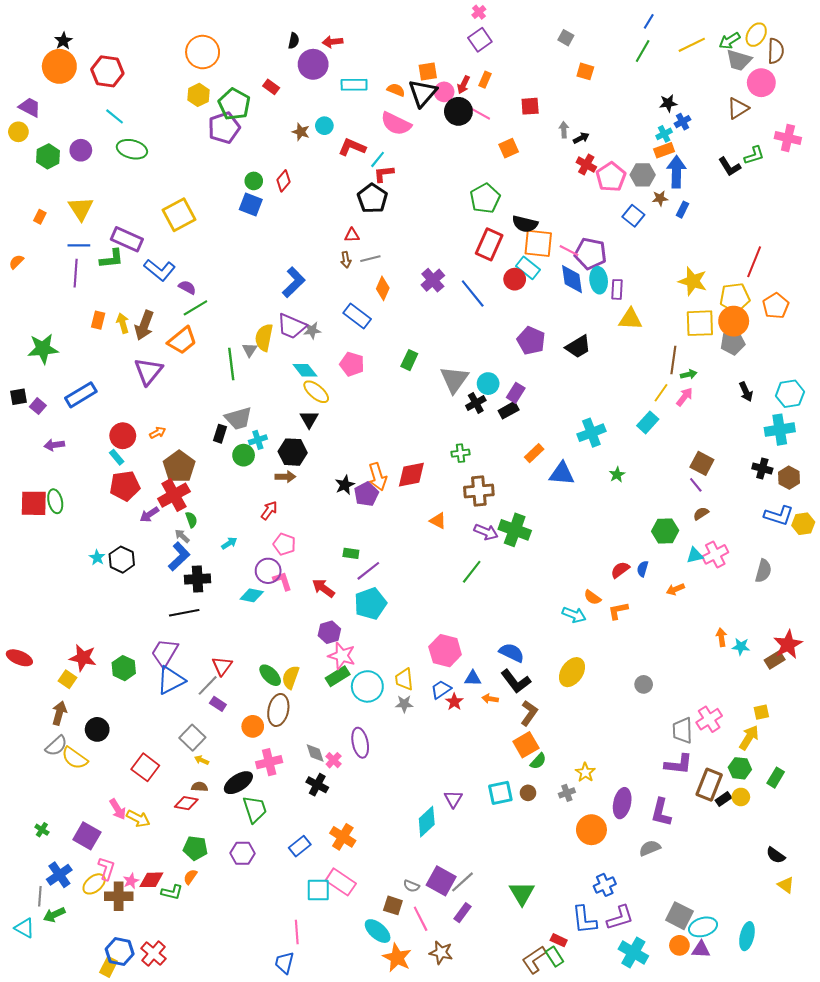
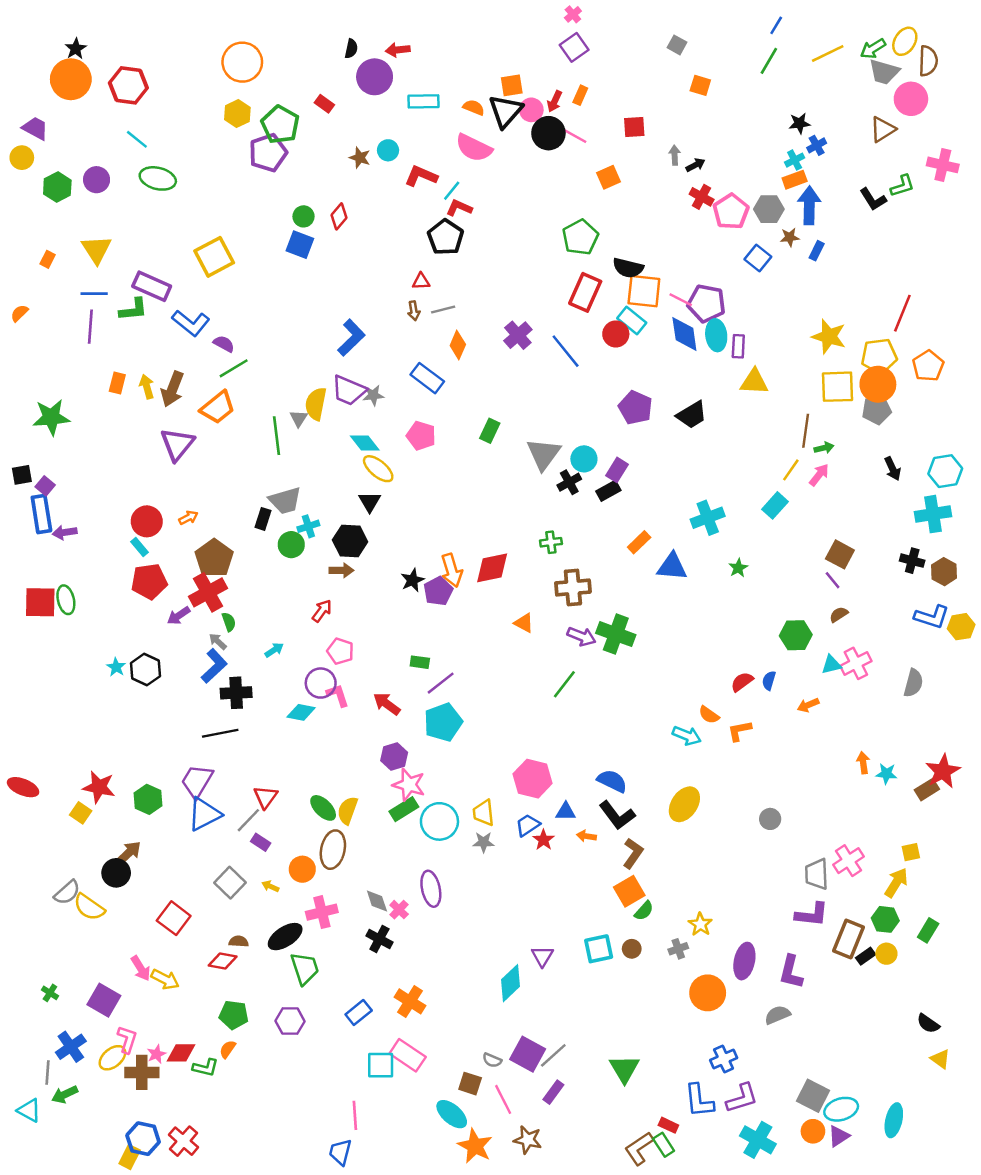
red L-shape: (384, 174) -> (459, 208), turned 30
blue rectangle: (81, 395) -> (41, 514), moved, turned -68
brown arrow: (59, 713) -> (128, 853), moved, turned 30
yellow arrow: (202, 760) -> (270, 886), moved
purple triangle: (701, 949) -> (839, 1136), turned -36

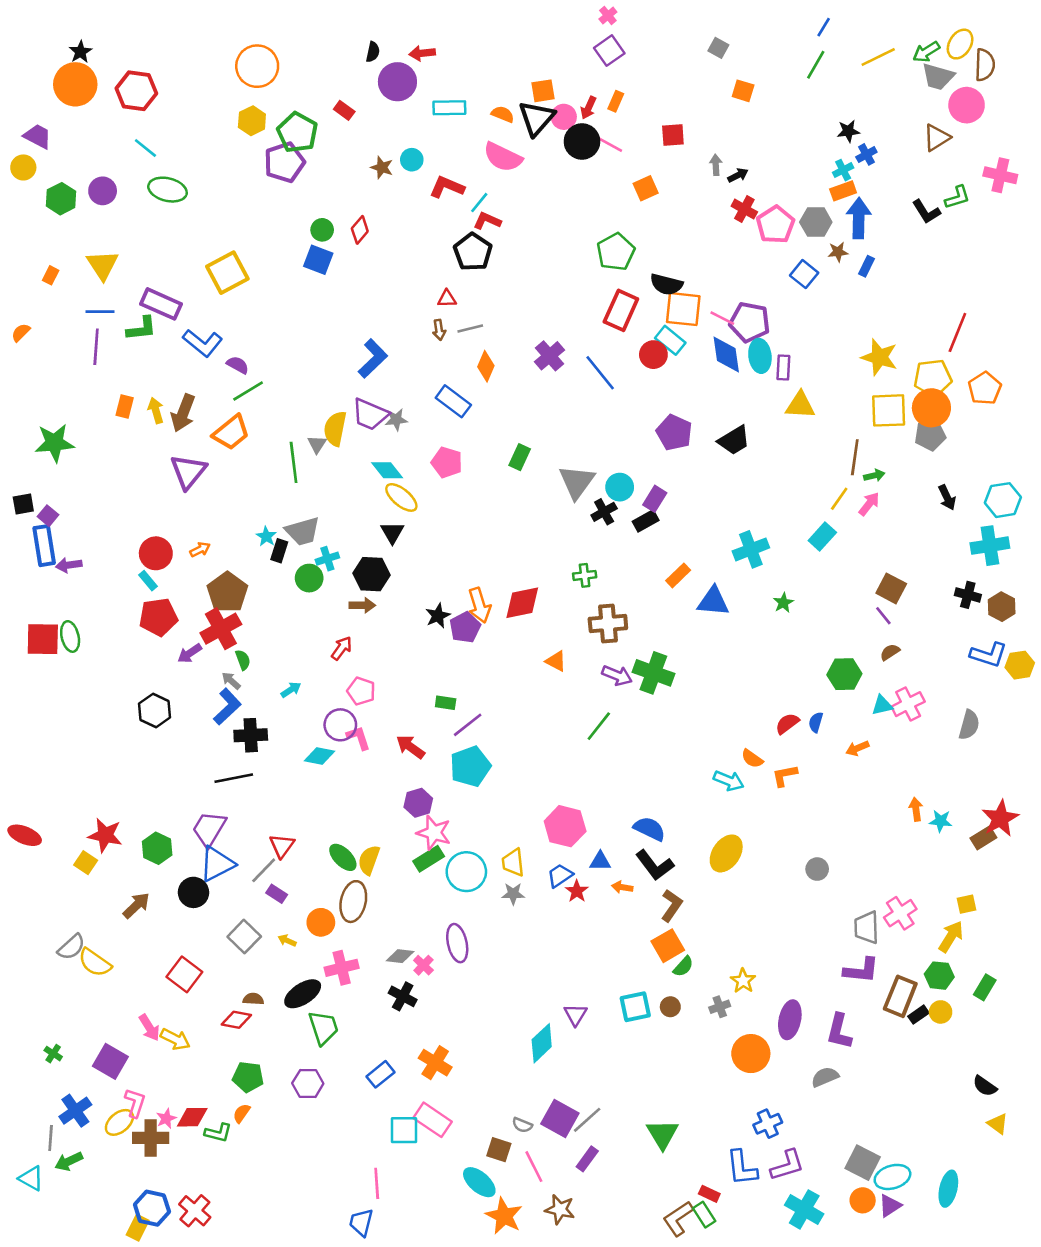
cyan star: (116, 667) -> (266, 536), moved
black circle: (116, 873) -> (194, 892), moved
gray diamond: (377, 901) -> (400, 956), turned -65

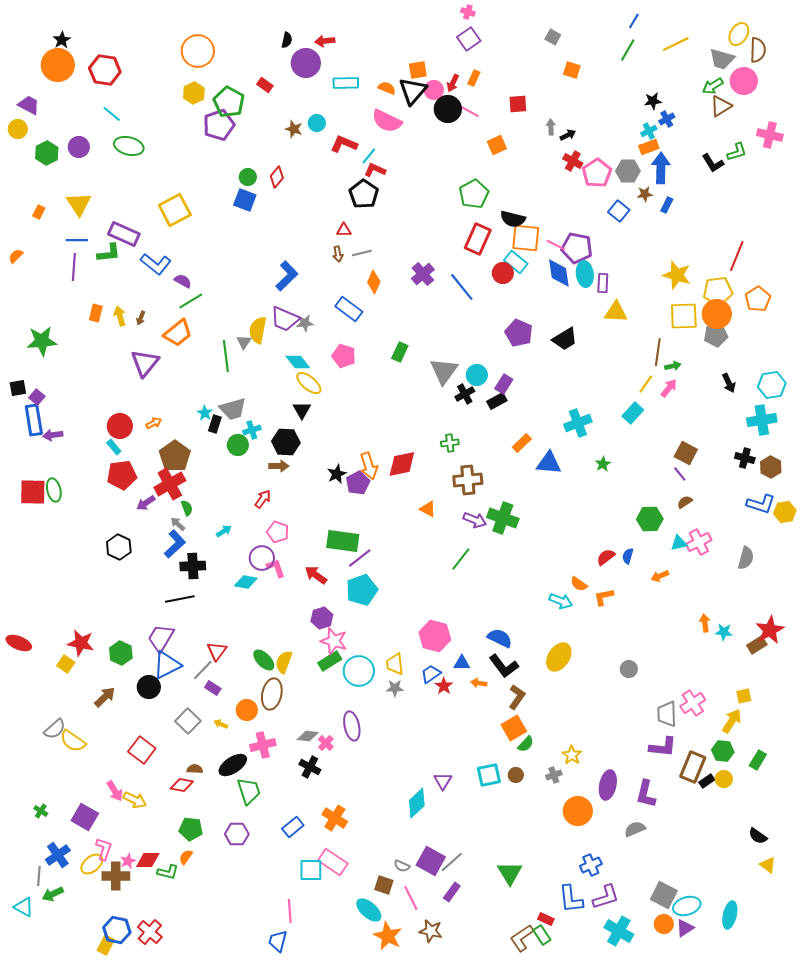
pink cross: (608, 15) -> (468, 12), turned -32
green arrow: (926, 52) -> (713, 86), moved
brown arrow: (183, 413) -> (141, 318), size x0.5
green rectangle: (446, 703) -> (343, 541), size x2.0

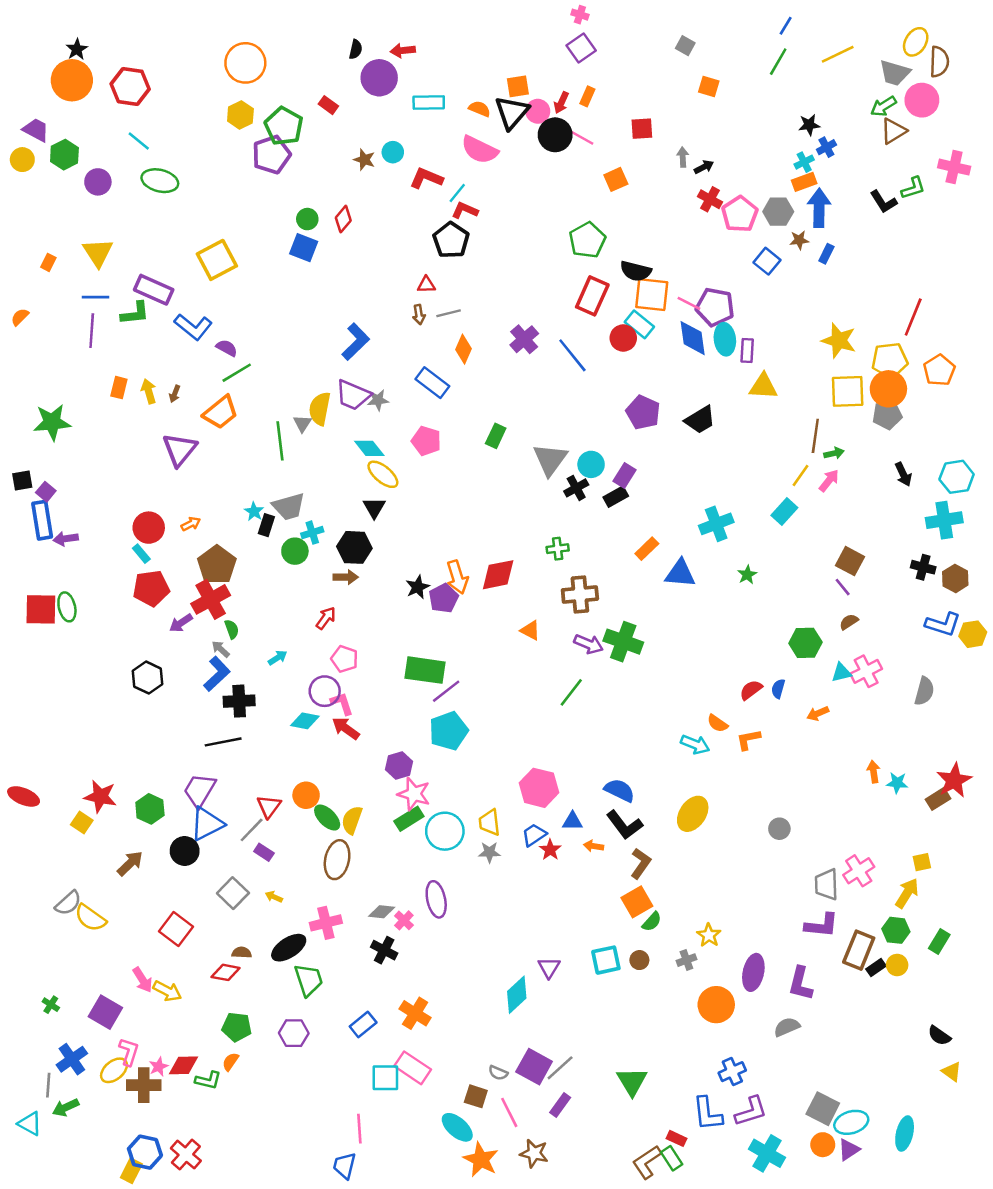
green hexagon: (47, 153) -> (64, 155), moved
red arrow: (316, 575) -> (346, 728), moved
orange circle: (247, 710) -> (306, 795), moved

